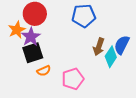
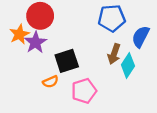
blue pentagon: (84, 16) -> (112, 18), moved
blue semicircle: (122, 45) -> (141, 37), moved
black square: (33, 53) -> (67, 61), moved

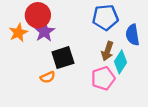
blue semicircle: (141, 37) -> (132, 35), turned -36
purple star: (36, 42) -> (44, 32), moved
pink pentagon: (84, 91) -> (103, 78), moved

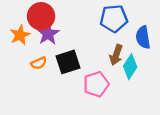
orange semicircle: (48, 77) -> (39, 63), moved
pink pentagon: (103, 78) -> (96, 84), moved

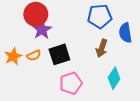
orange star: (20, 35) -> (13, 56), moved
cyan diamond: (130, 67) -> (114, 78), moved
pink pentagon: (96, 84) -> (71, 83), moved

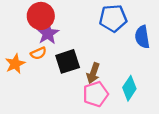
brown arrow: (102, 48) -> (93, 73), moved
orange semicircle: (34, 55) -> (38, 53), moved
pink pentagon: (71, 83) -> (96, 94), moved

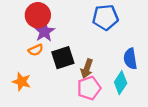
blue semicircle: (142, 37) -> (130, 59), moved
orange star: (15, 64) -> (22, 82), moved, turned -30

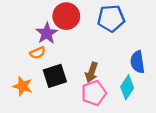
red circle: (38, 15) -> (66, 16), moved
black square: (63, 58) -> (55, 76), moved

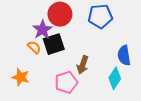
orange semicircle: (38, 53) -> (34, 47), turned -112
black square: (55, 76) -> (54, 44), moved
pink pentagon: (94, 93) -> (66, 82), moved

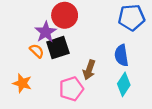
blue pentagon: (100, 16) -> (131, 17), moved
blue semicircle: (124, 55) -> (121, 55), moved

